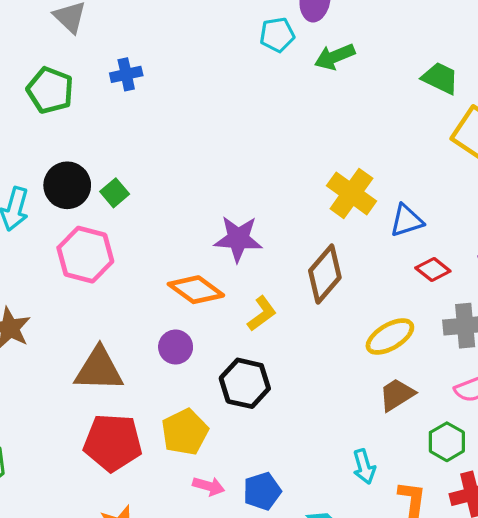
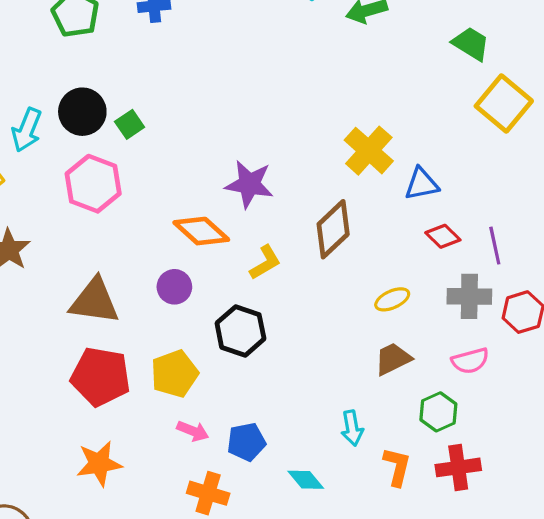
yellow ellipse: (390, 337) -> (392, 299), size x0.7

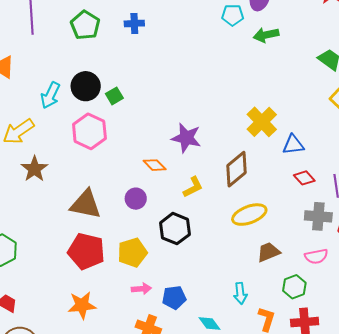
orange diamond: (201, 231) -> (155, 165), size x0.7
yellow ellipse: (392, 299) -> (249, 215), moved, size x1.6
pink arrow: (193, 431) -> (141, 289), turned -30

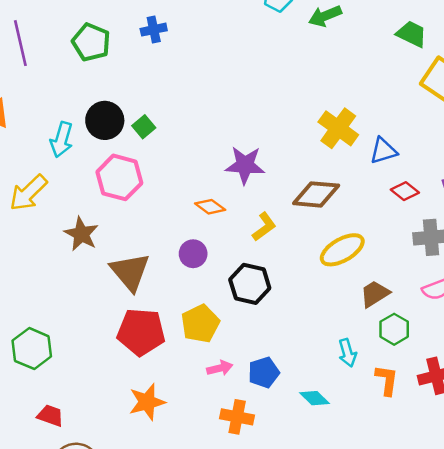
brown star: (34, 169) -> (81, 234), moved
brown diamond: (237, 169) -> (316, 194), turned 54
brown triangle: (86, 204) -> (130, 272), turned 48
green hexagon: (294, 287) -> (394, 329), moved

